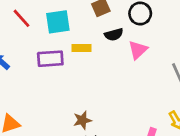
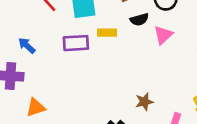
brown star: (82, 120) -> (144, 102), moved

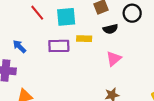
pink triangle: (163, 35) -> (114, 59), moved

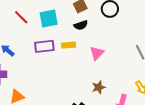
black semicircle: (110, 29) -> (81, 25), moved
yellow rectangle: (84, 39) -> (68, 45), moved

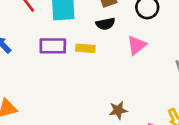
pink triangle: (97, 53) -> (137, 45), moved

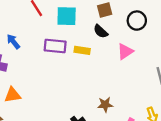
black semicircle: (105, 24) -> (101, 31), turned 49

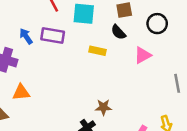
purple rectangle: (55, 46) -> (53, 36), moved
brown star: (105, 105) -> (103, 107), moved

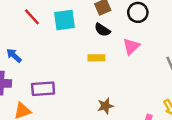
purple rectangle: (53, 36) -> (43, 89), moved
yellow rectangle: (97, 51) -> (96, 58), moved

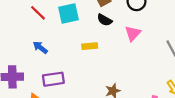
blue arrow: (14, 55) -> (40, 47), moved
yellow rectangle: (96, 58) -> (90, 46), moved

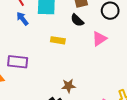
blue arrow: (40, 47) -> (22, 19), moved

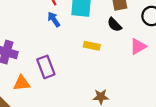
purple rectangle: (18, 62) -> (46, 67), turned 60

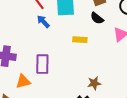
purple rectangle: (46, 67) -> (42, 64), turned 30

